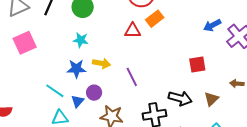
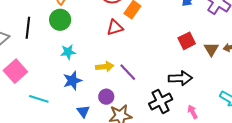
yellow arrow: (101, 63) -> (105, 67), moved
cyan line: (55, 91) -> (39, 99), moved
purple circle: (94, 93) -> (106, 97), moved
brown triangle: (211, 99) -> (211, 49), moved

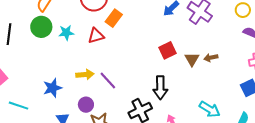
cyan star: (68, 52) -> (66, 33), moved
black arrow: (180, 78) -> (160, 88), turned 90

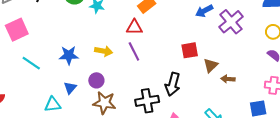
red triangle: (96, 36) -> (134, 27), moved
brown arrow: (211, 58) -> (228, 79), moved
purple line: (108, 81) -> (134, 51), moved

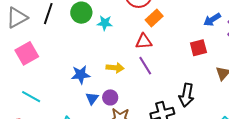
red square: (190, 50) -> (198, 48), moved
cyan line: (31, 63) -> (31, 97), moved
blue triangle: (70, 88) -> (92, 98), moved

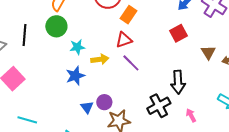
cyan star: (105, 23) -> (77, 47), moved
yellow arrow: (115, 68) -> (100, 59), moved
blue star: (81, 75) -> (75, 76), moved

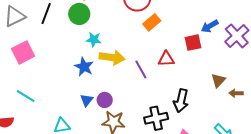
red square: (179, 33) -> (193, 43), moved
red triangle: (124, 40) -> (166, 59), moved
yellow arrow: (100, 59) -> (112, 57), size x1.4
blue star: (75, 76) -> (84, 67), turned 30

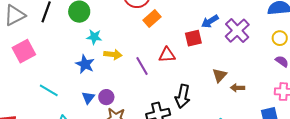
yellow arrow: (112, 57) -> (113, 54), size x0.7
cyan line: (26, 96) -> (49, 90), moved

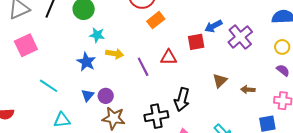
brown arrow: (238, 88) -> (248, 90), moved

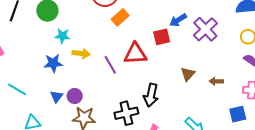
red triangle: (169, 57) -> (135, 54), size x1.4
blue star: (86, 62) -> (53, 63), turned -30

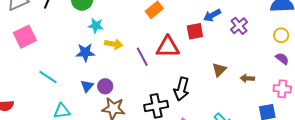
purple cross: (205, 29) -> (239, 26), size x0.7

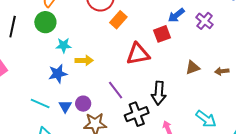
purple line: (142, 57) -> (116, 90), moved
brown triangle: (219, 70) -> (193, 68), turned 35
cyan line: (48, 77) -> (40, 103), moved

